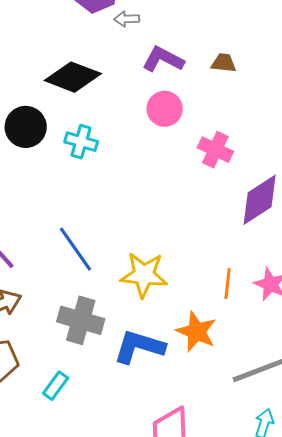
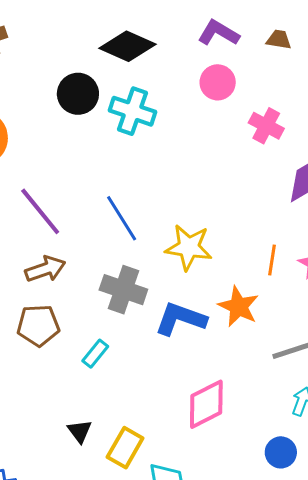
cyan cross: (81, 142) -> (132, 111), size x1.4

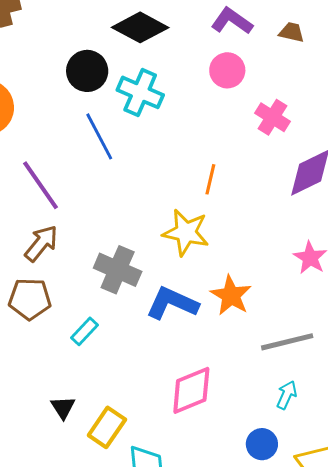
blue line: (122, 218) -> (99, 136), moved
orange line: (272, 260) -> (210, 179), moved
brown arrow: (45, 269) -> (41, 243), turned -36

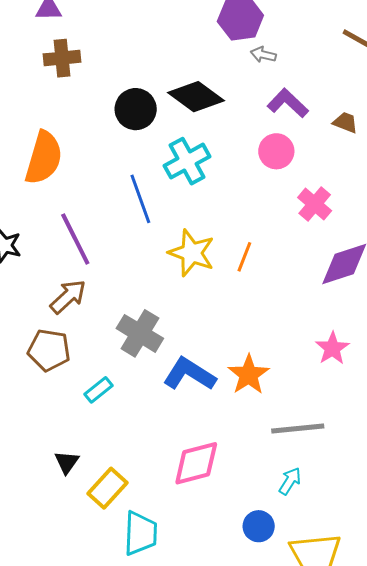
black circle: (87, 71) -> (136, 109), moved
cyan cross: (140, 92) -> (187, 161), turned 30
yellow star: (186, 232) -> (192, 253), moved

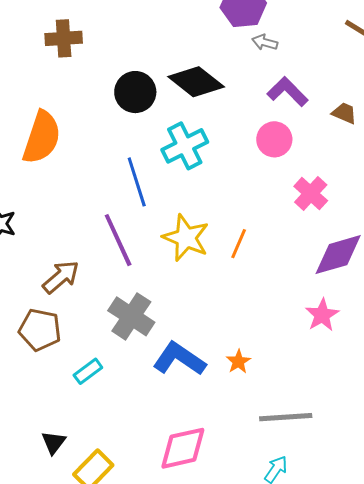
purple line: (75, 239) -> (118, 240), moved
pink star: (332, 348) -> (322, 315), moved
orange star: (249, 375) -> (238, 362), size x0.6

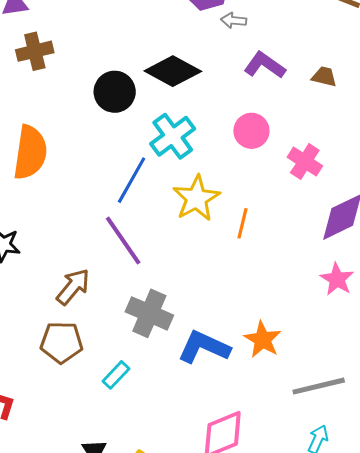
pink circle: (274, 139) -> (251, 131), moved
blue line: (137, 182) -> (132, 180), turned 57
yellow star: (186, 238) -> (196, 198), moved, turned 30
orange star: (238, 362) -> (263, 340), size x1.5

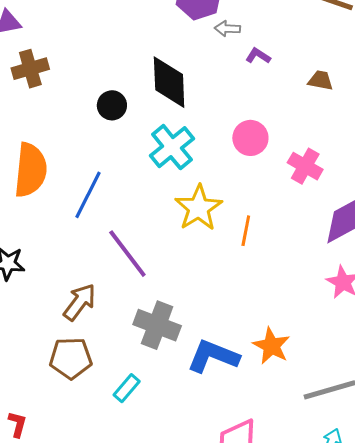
purple L-shape: (265, 65) -> (258, 56), moved, size x0.6
black diamond: (173, 71) -> (169, 82), turned 62
black circle: (115, 92) -> (112, 105), size x0.7
blue line: (132, 180) -> (88, 195), moved

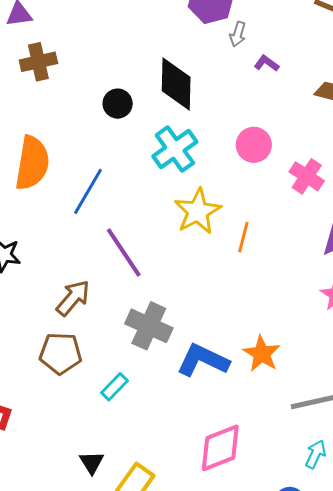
gray arrow: (227, 29) -> (238, 34), turned -80

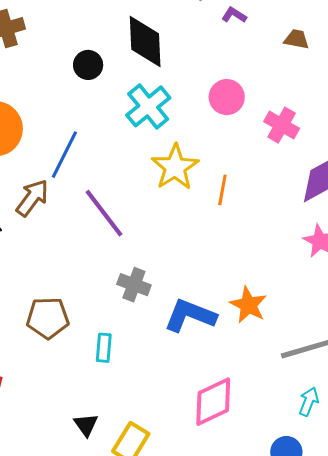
brown arrow: (73, 298) -> (32, 198), moved
gray cross: (149, 326) -> (134, 285), size x0.7
cyan rectangle: (115, 387) -> (104, 348), turned -36

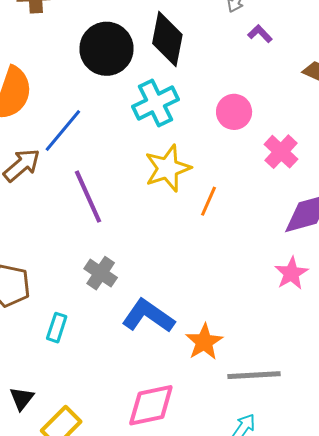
black circle: (88, 65) -> (107, 49), size x1.8
orange star: (248, 305) -> (204, 342), moved

